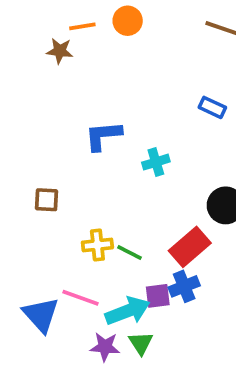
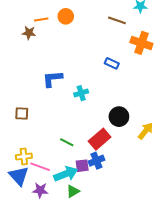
yellow cross: (97, 245) -> (24, 157), moved
green triangle: (141, 343) -> (73, 191), turned 32
purple star: (105, 347) -> (40, 190), moved

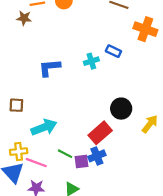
cyan cross: (81, 93) -> (91, 61), moved
green line: (67, 142) -> (65, 154), moved
cyan arrow: (66, 174) -> (44, 127), moved

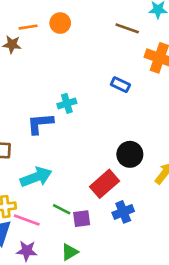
cyan cross: (91, 61) -> (67, 103), moved
blue L-shape: (49, 68) -> (40, 124), moved
blue cross: (97, 156) -> (123, 212), moved

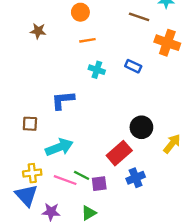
orange line: (28, 27) -> (87, 40), moved
cyan cross: (67, 103) -> (97, 70), moved, turned 35
pink line: (27, 220) -> (65, 180), moved

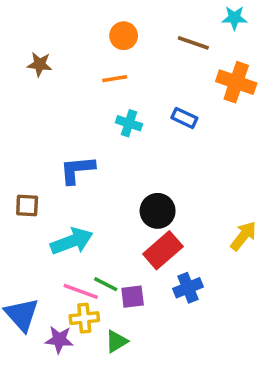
orange circle: (80, 12) -> (124, 36), moved
black circle: (141, 127) -> (158, 211), moved
yellow cross: (32, 173) -> (84, 318), moved

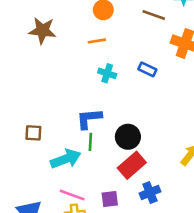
brown star: (40, 64) -> (42, 31), size x1.5
blue L-shape: (77, 170) -> (89, 119), moved
green line: (106, 284) -> (90, 142), moved, turned 66

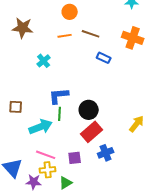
brown line: (154, 15) -> (91, 34), moved
cyan cross: (107, 73) -> (44, 61), moved, turned 32

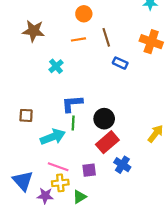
brown line: (91, 34) -> (106, 37), turned 54
blue cross: (106, 153) -> (122, 165), turned -35

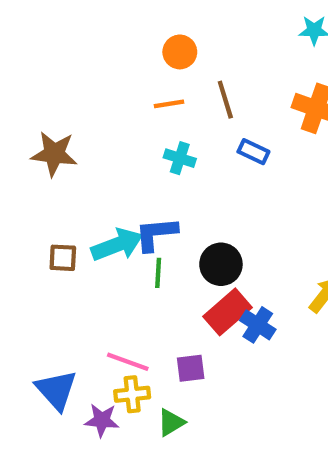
brown star: (34, 31) -> (54, 154), moved
cyan cross: (56, 66) -> (180, 158), moved, turned -32
cyan arrow: (53, 137) -> (117, 245), moved
blue cross: (122, 165) -> (258, 325), moved

